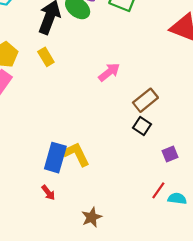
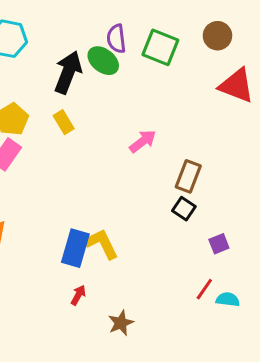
brown rectangle: (145, 100) -> (188, 176), turned -30
red arrow: (48, 193) -> (78, 295), moved, turned -112

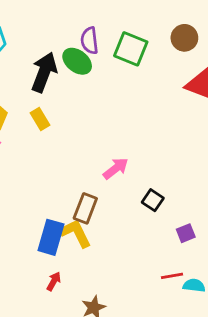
pink arrow: (143, 141) -> (116, 169), moved
brown rectangle: (188, 176) -> (85, 208), moved
red line: (204, 289) -> (172, 276), turned 45

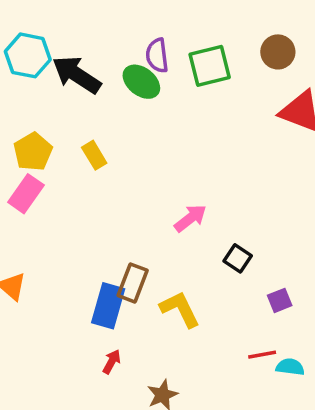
green square: (131, 49) -> (210, 66), turned -36
black arrow: (44, 72) -> (77, 75), moved, turned -78
brown rectangle: (85, 208) -> (133, 283), moved
yellow L-shape: (76, 233) -> (180, 309), moved

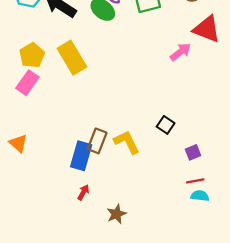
yellow rectangle: (94, 155) -> (72, 58), size x1.8
pink arrow: (190, 218) -> (180, 52), moved
yellow L-shape: (180, 309) -> (127, 142), moved
red line: (262, 355) -> (195, 181), moved

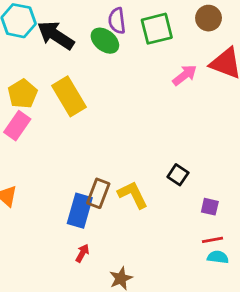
pink arrow: (180, 52) -> (185, 75), moved
purple square: (193, 152) -> (210, 207), turned 35

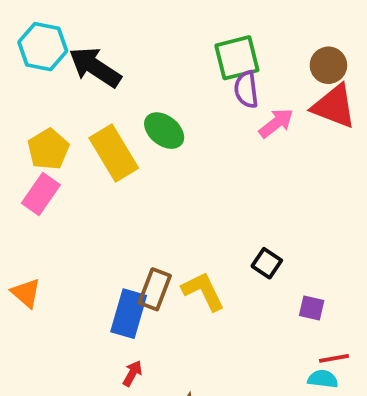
brown circle: (209, 18) -> (328, 65), moved
purple semicircle: (117, 21) -> (246, 90), moved
green ellipse: (105, 41) -> (164, 131), moved
red line: (212, 240) -> (334, 358), moved

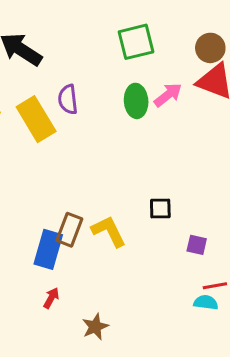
purple semicircle: (246, 90) -> (68, 99), moved
green ellipse: (164, 131) -> (136, 101), moved, turned 48
black square: (267, 263) -> (160, 209), turned -35

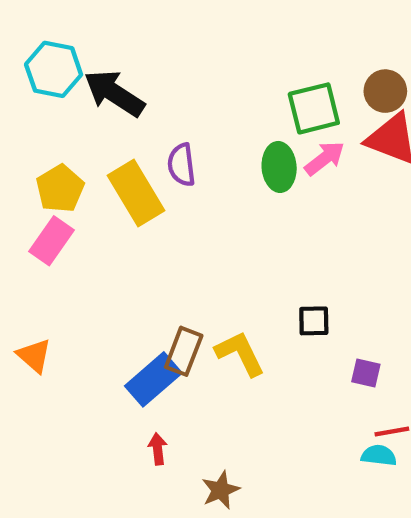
green square: (136, 42) -> (314, 108), moved
blue rectangle: (48, 249) -> (153, 379), turned 33
red arrow: (51, 298) -> (158, 449), turned -35

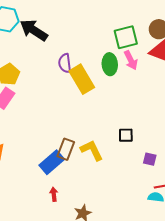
pink arrow: (325, 158) -> (131, 60), turned 102
yellow rectangle: (136, 193) -> (82, 79), moved

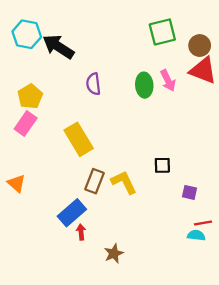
green square: (126, 37) -> (162, 32), moved
yellow rectangle: (82, 79) -> (79, 139), moved
blue rectangle: (52, 162) -> (72, 213), moved

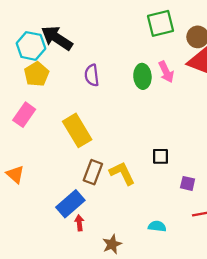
cyan hexagon: (27, 34) -> (31, 46), moved
yellow pentagon: (30, 96) -> (37, 74), moved
cyan semicircle: (196, 235) -> (157, 226), moved

